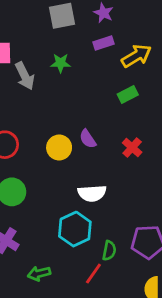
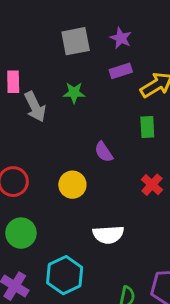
green rectangle: (128, 95) -> (147, 127), turned -66
purple semicircle: (88, 139) -> (104, 152), moved
cyan hexagon: (75, 229) -> (65, 275), moved

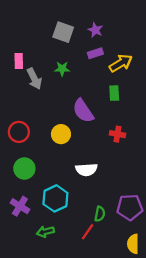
gray square: (76, 41) -> (63, 32), turned 30
purple semicircle: (104, 152) -> (83, 111), size x1.6
red cross: (152, 185) -> (117, 134), turned -32

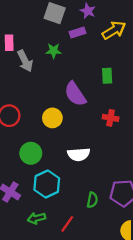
purple rectangle: (95, 53) -> (77, 32), moved
yellow arrow: (121, 63) -> (114, 30), moved
green circle: (24, 168) -> (31, 153), moved
red line: (88, 232) -> (67, 224), moved

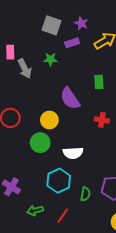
green circle: (31, 153) -> (40, 143), moved
cyan hexagon: (47, 184) -> (59, 181), moved

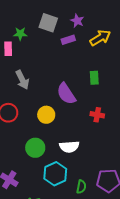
green star: (50, 59) -> (20, 34), moved
gray arrow: (25, 69) -> (22, 80), moved
green circle: (40, 143) -> (35, 148), moved

